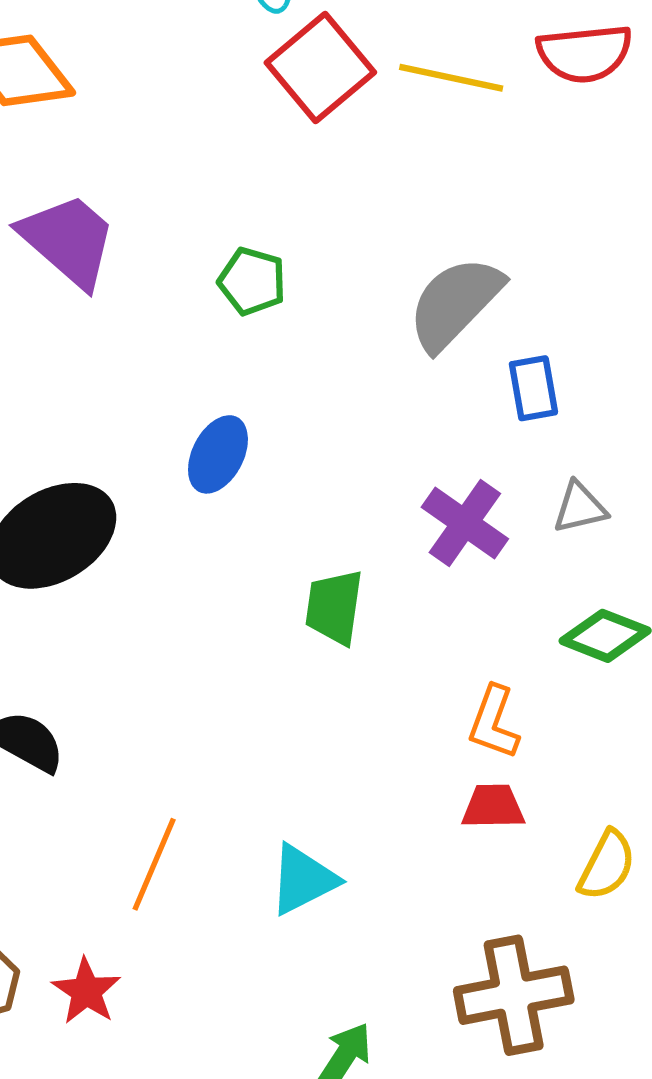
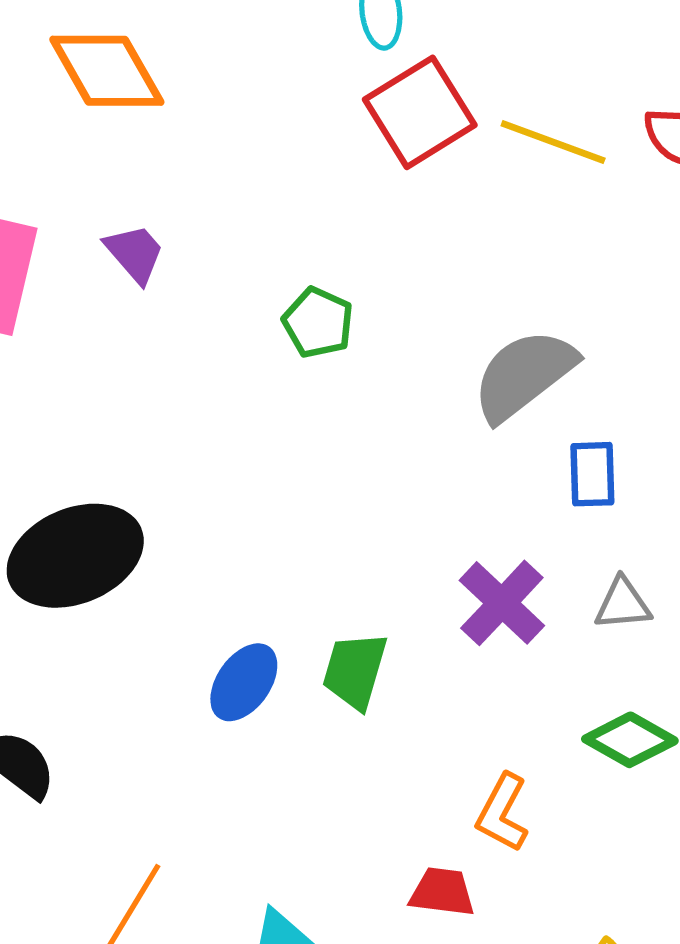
purple trapezoid: (68, 240) -> (135, 253), size x0.6
blue ellipse: (218, 454) -> (244, 682), moved
red trapezoid: (493, 807) -> (442, 892), moved

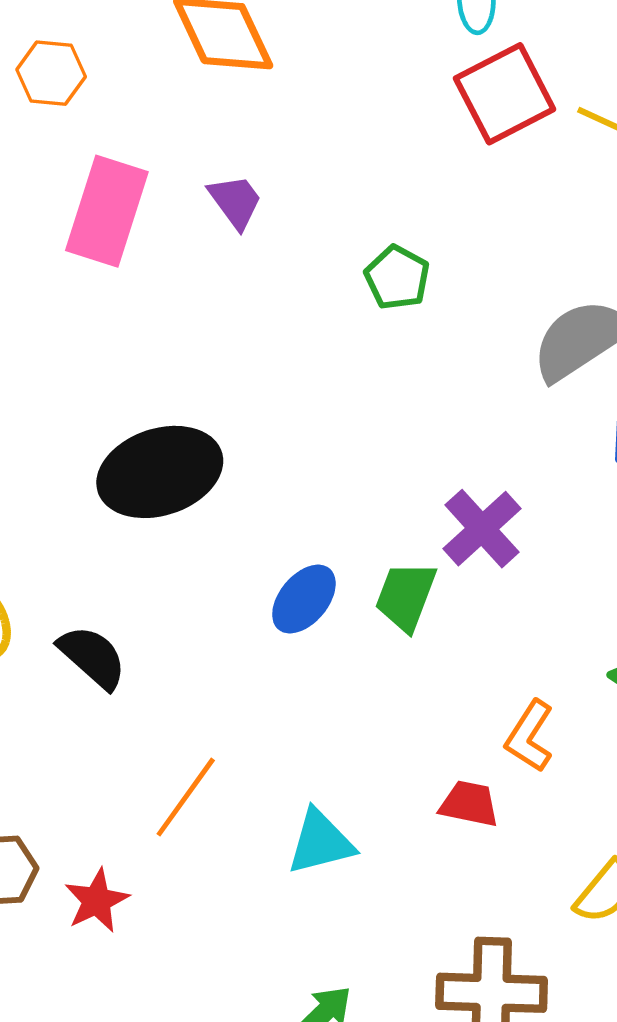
purple cross: (502, 603) -> (482, 529), moved

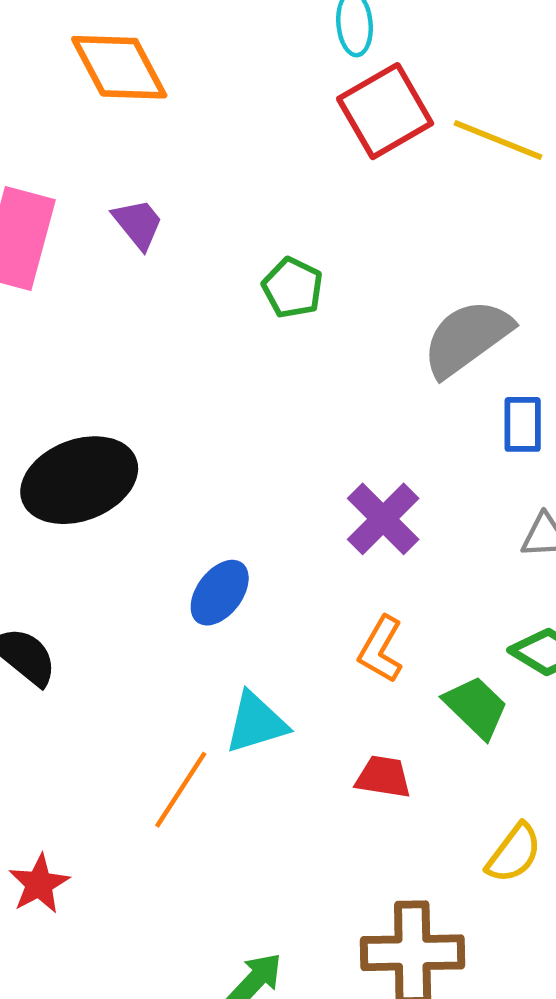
green trapezoid: (406, 596) -> (476, 707), moved, turned 116
orange L-shape: (530, 736) -> (381, 649), moved
orange line: (186, 797) -> (181, 790), moved
cyan triangle: (320, 842) -> (256, 723), moved

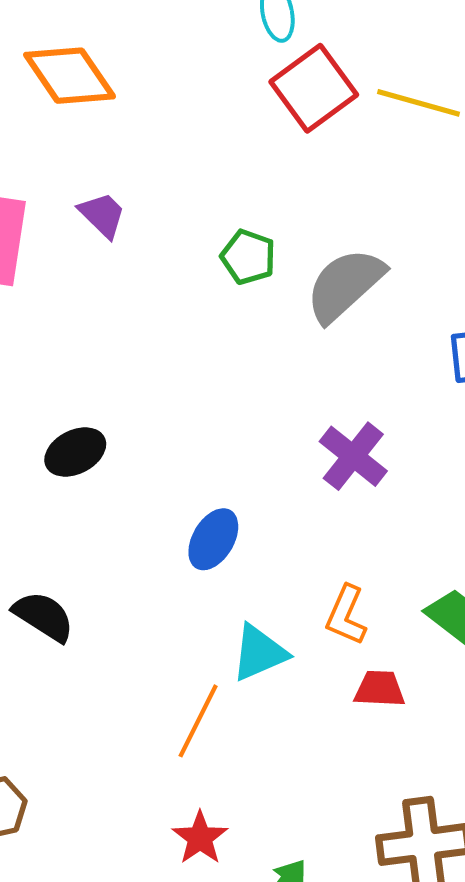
gray semicircle: (467, 338) -> (345, 285), moved
black ellipse: (79, 480) -> (75, 452), size x0.6
orange L-shape: (381, 649) -> (346, 615), moved
red star: (39, 884) -> (200, 838), moved

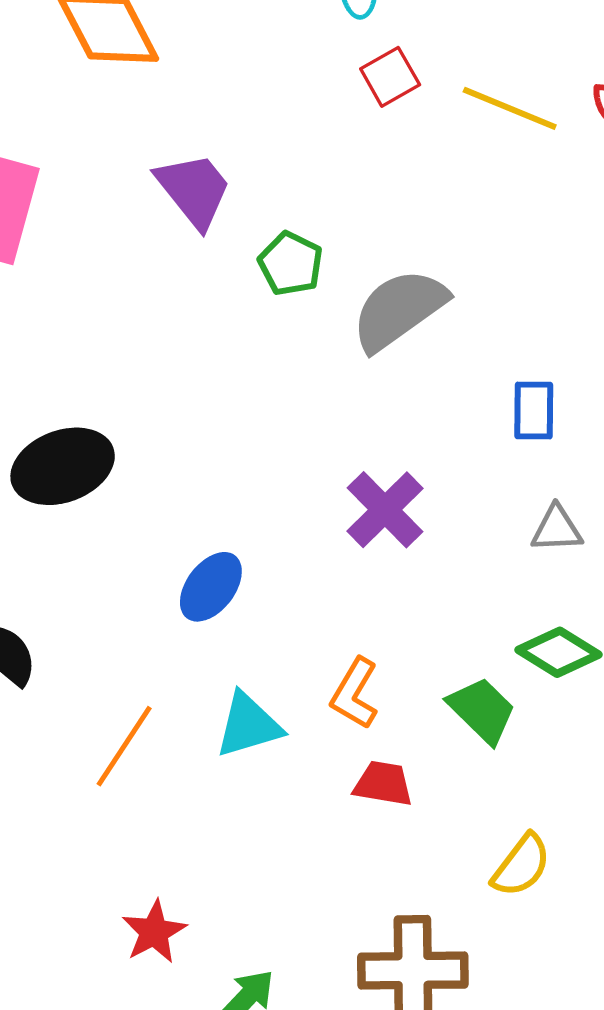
red square: (314, 88) -> (390, 77), size x0.6
purple trapezoid: (102, 215) -> (194, 190), moved, size x1.4
black ellipse: (75, 452) -> (63, 466), size x1.4
orange line: (198, 721) -> (124, 746), moved

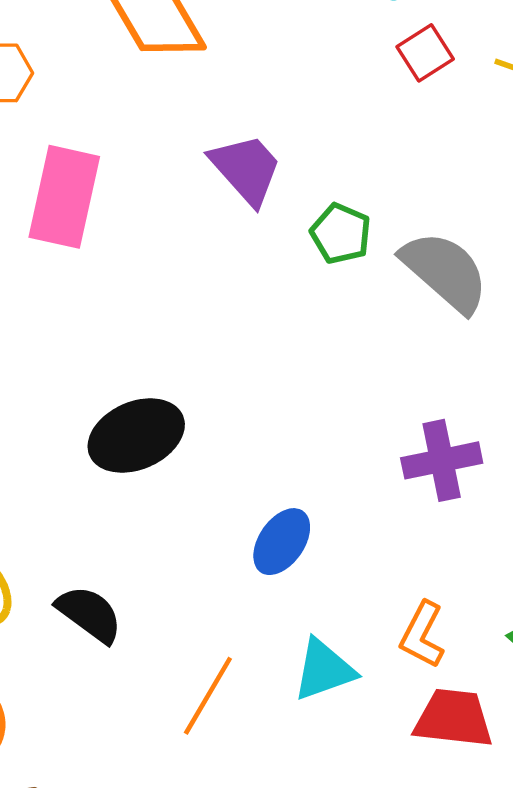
gray semicircle: (399, 310) -> (445, 272), turned 80
purple cross: (385, 510) -> (442, 460), turned 36
red trapezoid: (383, 784) -> (454, 718), size x1.4

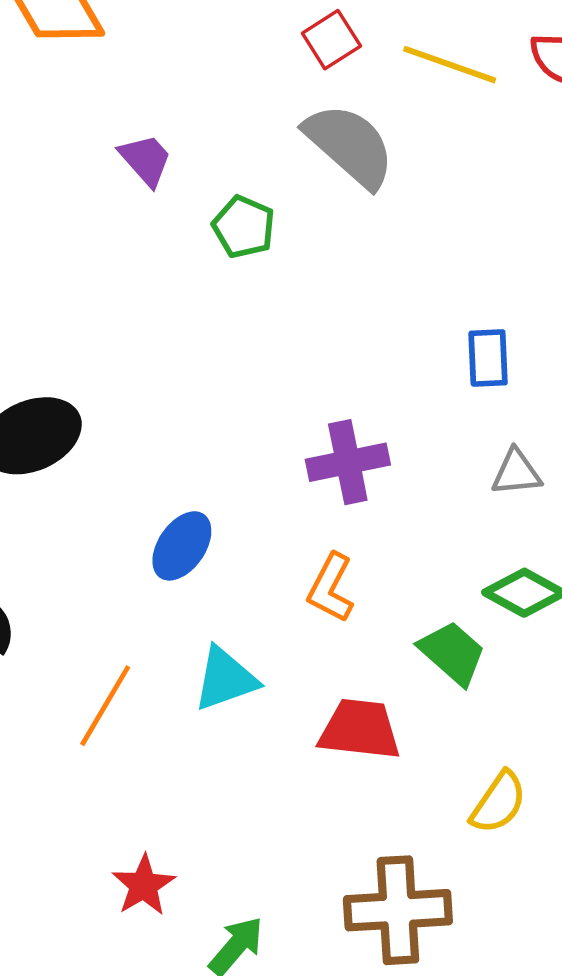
purple trapezoid: (246, 169) -> (146, 160), size x0.7
gray semicircle: (445, 272) -> (350, 145), moved
orange L-shape: (422, 635) -> (331, 588), moved

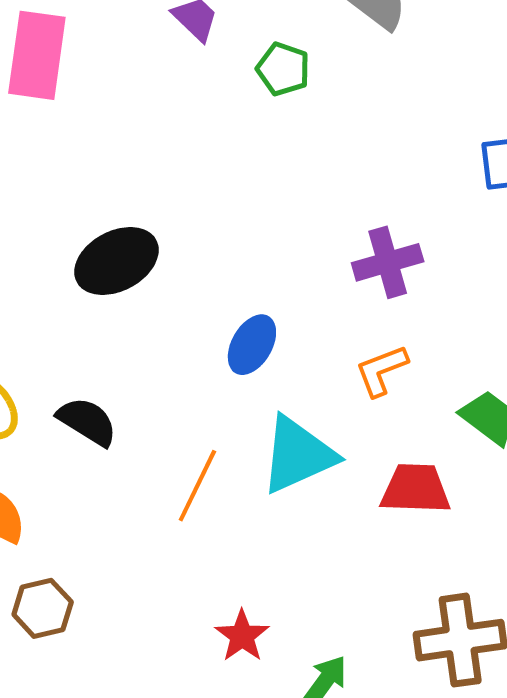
orange L-shape: (331, 588) -> (381, 370), turned 46
cyan triangle: (225, 679) -> (298, 455), size x1.4

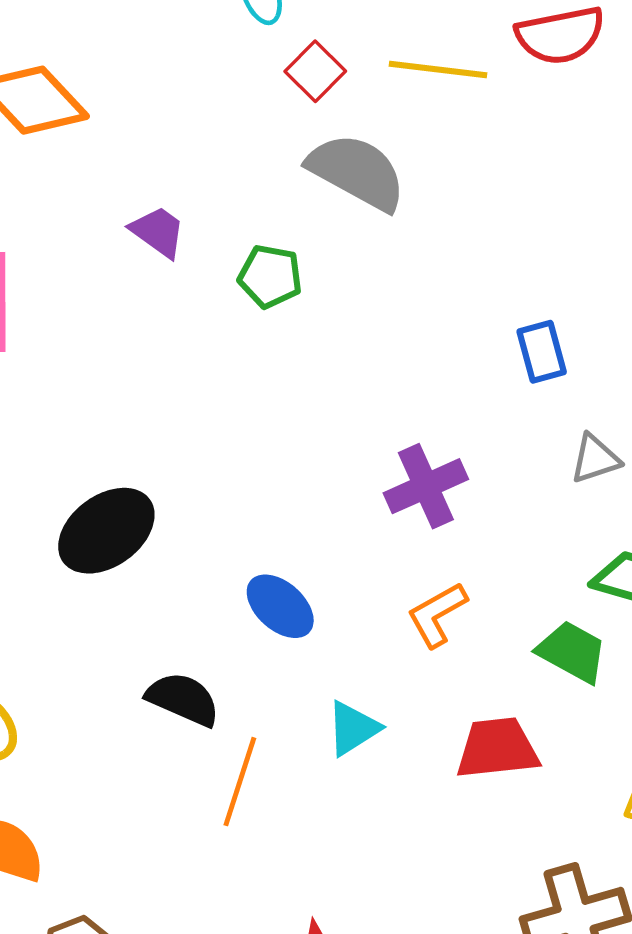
blue ellipse: (252, 345) -> (280, 606), turned -70
black semicircle: (87, 422) -> (183, 699), moved
cyan triangle: (298, 455) -> (353, 728), size x0.6

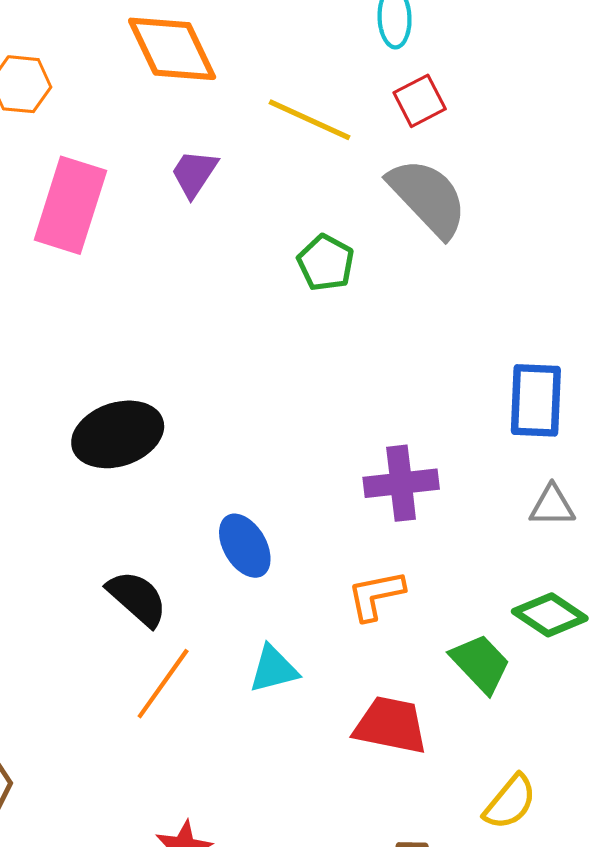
yellow line: (438, 69) -> (310, 120), moved
purple trapezoid: (158, 232) -> (194, 173), moved, turned -110
blue rectangle: (542, 352) -> (536, 400), size x1.4

